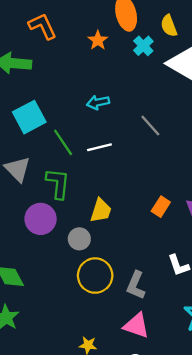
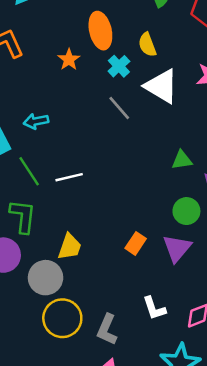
cyan arrow: (98, 102) -> (36, 121), moved
gray line: (150, 126) -> (119, 108), moved
gray circle: (79, 239) -> (46, 278), size x1.4

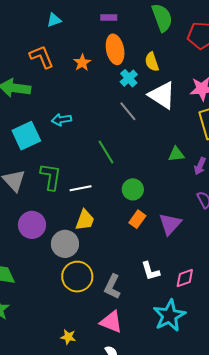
orange star: (69, 60) -> (82, 63), moved
green line: (29, 171) -> (106, 152), moved
white line: (69, 177) -> (81, 188), moved
green circle: (186, 211) -> (133, 189), moved
green L-shape: (23, 216) -> (51, 177), moved

